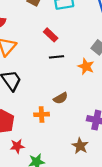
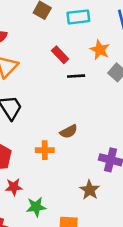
black line: (57, 57) -> (76, 76), moved
orange star: (86, 66) -> (100, 50), moved

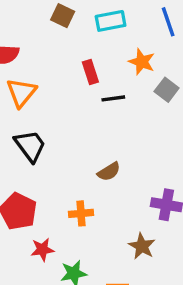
red rectangle: (60, 55) -> (90, 72), turned 30
orange cross: (45, 150) -> (81, 213), moved

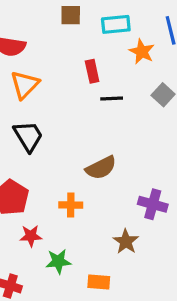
brown square: (63, 16) -> (71, 15), turned -30
orange star: (142, 62) -> (142, 52), moved
brown semicircle: (109, 172) -> (101, 168), size x1.4

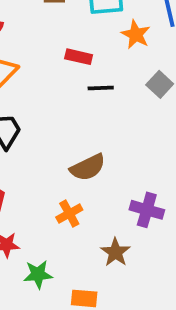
red rectangle: (92, 71) -> (79, 57), turned -65
orange cross: (71, 205) -> (69, 214), moved, turned -30

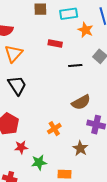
black line: (101, 88) -> (75, 65), moved
brown semicircle: (88, 167) -> (81, 102), moved

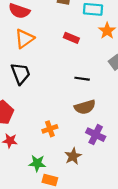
black line: (75, 65) -> (82, 79), moved
green star: (39, 162) -> (37, 163), moved

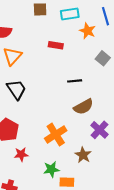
orange cross: (50, 129) -> (56, 134), size x1.5
purple cross: (96, 135) -> (100, 130), turned 30

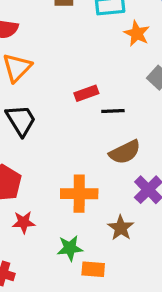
red rectangle: (56, 45) -> (86, 93), moved, turned -32
orange cross: (56, 134) -> (79, 194), turned 30

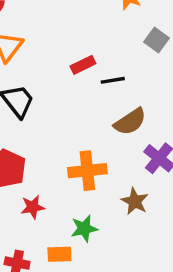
orange rectangle: (93, 269) -> (59, 254), moved

